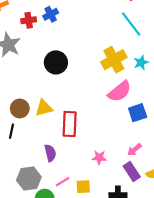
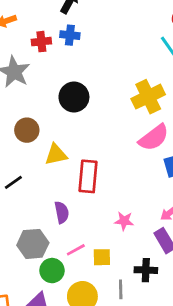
blue cross: (51, 14) -> (70, 35), turned 32
brown circle: (20, 108) -> (27, 130), moved
black line: (12, 131) -> (13, 182), turned 40

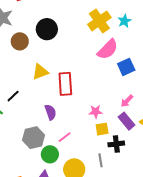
brown circle: (27, 130) -> (20, 41), moved
yellow square: (102, 257) -> (102, 129), moved

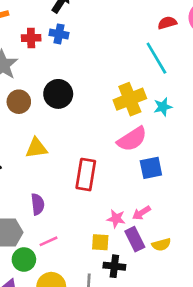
red rectangle: (65, 84) -> (86, 175), moved
pink star: (96, 112) -> (116, 219), moved

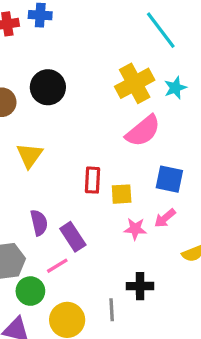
yellow triangle: (36, 148) -> (30, 155), turned -40
blue square: (151, 168) -> (169, 179), moved, turned 30
red rectangle: (86, 175) -> (93, 180), size x0.7
purple rectangle: (135, 239) -> (73, 237), moved
yellow square: (100, 242) -> (122, 194), moved

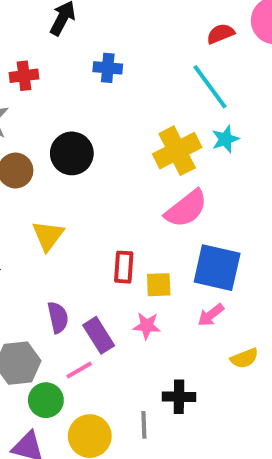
blue cross: (40, 15) -> (108, 68), moved
cyan star: (175, 88) -> (225, 139), moved
blue square: (169, 179) -> (217, 268), size x1.4
pink star: (135, 229) -> (147, 326), moved

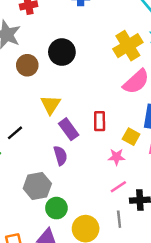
yellow square: (159, 285) -> (131, 137), moved, turned 35
purple rectangle: (99, 335) -> (69, 129), moved
pink line: (79, 370) -> (118, 187), moved

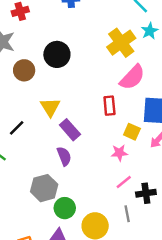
red rectangle: (100, 121) -> (109, 106), moved
black line: (15, 133) -> (17, 128), moved

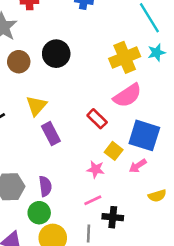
red rectangle: (109, 106) -> (97, 119), turned -54
purple semicircle: (64, 156) -> (45, 186), moved
green circle: (65, 208) -> (39, 213), moved

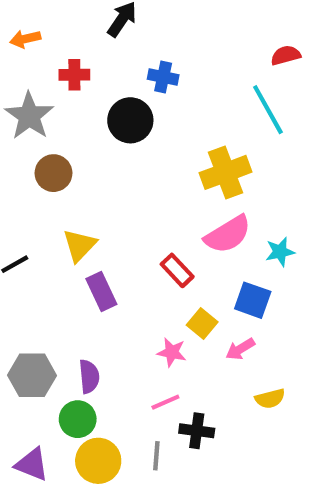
cyan star: (157, 53) -> (280, 252), moved
black circle: (56, 54) -> (130, 120), moved
blue square: (144, 135) -> (253, 300), size x0.7

